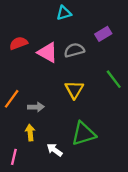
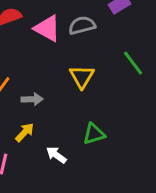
yellow arrow: (30, 133) -> (25, 132), turned 49
green triangle: (84, 134) -> (94, 134), size x0.7

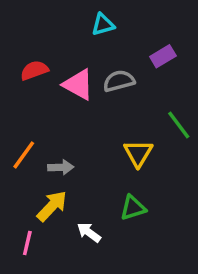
yellow triangle: (82, 77) -> (138, 153), moved
yellow arrow: (25, 132) -> (52, 206), size x1.4

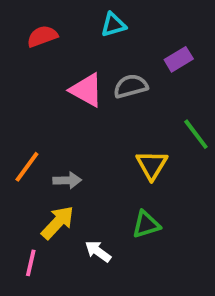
red semicircle: (34, 70) -> (42, 36), moved

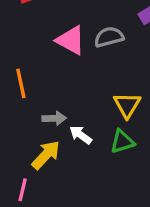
orange line: (27, 167) -> (21, 83), moved, turned -48
green triangle: (146, 224) -> (122, 142), moved
white arrow: (98, 251) -> (81, 135), moved

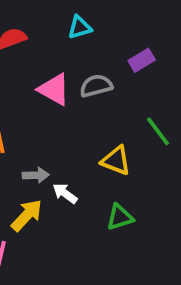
yellow triangle: (127, 105) -> (116, 161), turned -40
green triangle: (122, 142) -> (120, 217), moved

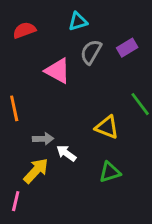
gray semicircle: (96, 86) -> (91, 52), moved, turned -45

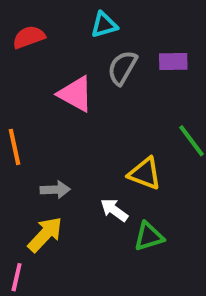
purple rectangle: (127, 48) -> (173, 61), turned 30
white arrow: (66, 153) -> (114, 210), moved

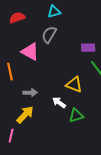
purple rectangle: (173, 61) -> (88, 48), moved
gray semicircle: (122, 68) -> (49, 35), moved
pink triangle: (76, 94) -> (30, 52), moved

